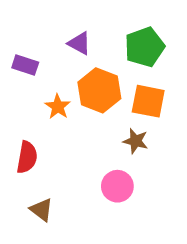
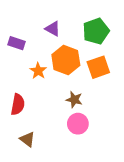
orange square: (148, 101) -> (98, 67), turned -30
brown star: (135, 141) -> (74, 100), moved

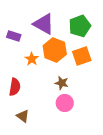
purple triangle: (53, 29) -> (44, 24), size x1.6

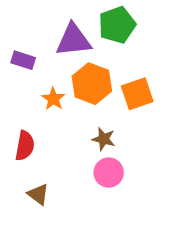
purple triangle: (44, 24) -> (73, 40), turned -35
green pentagon: (80, 26) -> (117, 25), moved

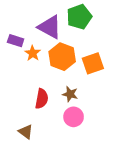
purple triangle: (73, 40) -> (50, 27), turned 35
orange star: (53, 99) -> (33, 53), moved
red semicircle: (25, 146) -> (42, 99), moved

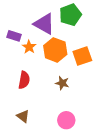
red semicircle: (42, 99) -> (24, 80), moved
pink circle: (74, 117) -> (66, 120), moved

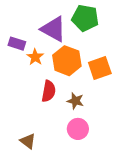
green pentagon: (70, 15) -> (85, 18), turned 30
red semicircle: (24, 80) -> (49, 91), moved
pink circle: (66, 120) -> (78, 129), moved

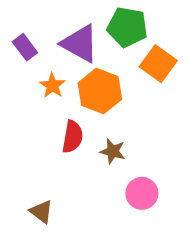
purple rectangle: (17, 44) -> (25, 47), moved, turned 35
orange square: (100, 68) -> (158, 64), moved, turned -35
pink circle: (78, 129) -> (142, 193), moved

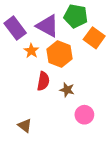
purple rectangle: (25, 47) -> (15, 28), size x1.5

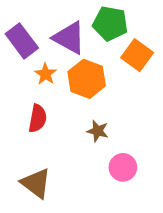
red semicircle: (43, 81) -> (38, 118), moved
brown triangle: (25, 126) -> (36, 183), size x1.5

